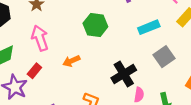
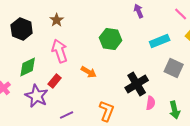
gray square: (164, 57) -> (174, 68), turned -30
orange arrow: (71, 61) -> (89, 72), turned -126

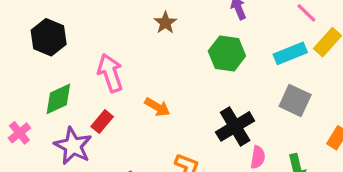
brown star: (57, 20) -> (165, 23), moved
green hexagon: (111, 39) -> (227, 53), moved
cyan rectangle: (160, 41) -> (290, 53), moved

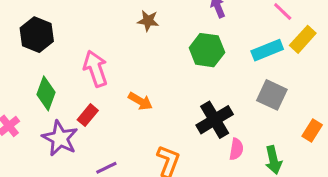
brown star: (165, 23) -> (148, 21), turned -30
green diamond: (58, 99) -> (46, 93), turned -44

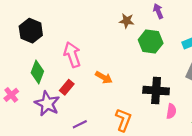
brown star: (148, 21) -> (127, 21), moved
black cross: (215, 120) -> (156, 91), turned 35

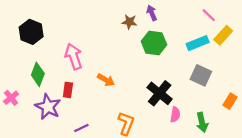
purple arrow: (158, 11) -> (152, 13), moved
red rectangle: (67, 87) -> (68, 90), turned -32
black cross: (156, 91) -> (160, 93), turned 35

